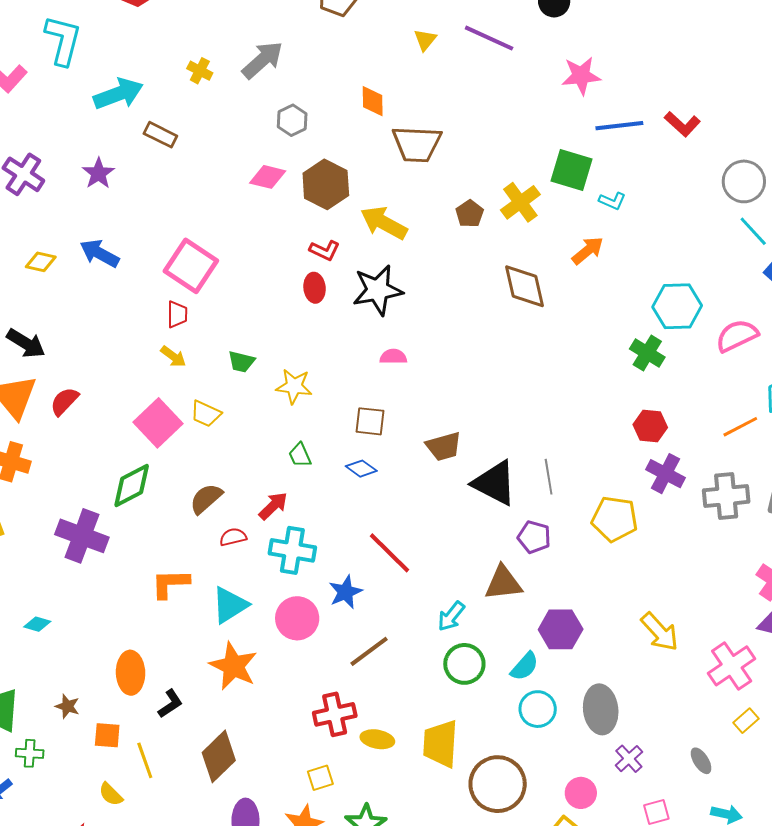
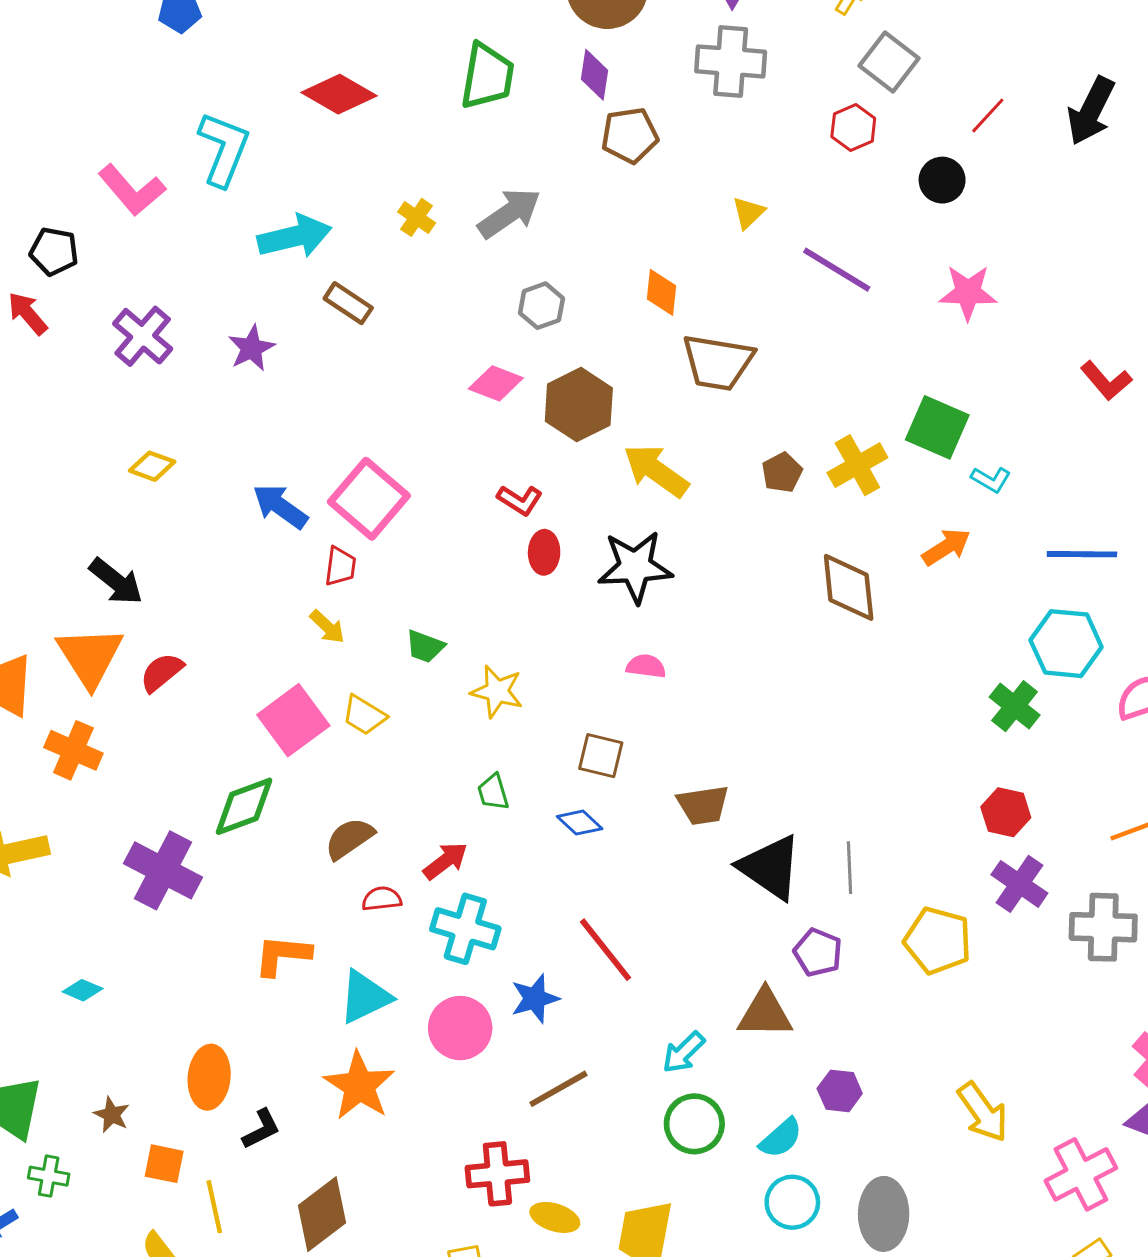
purple line: (489, 38) -> (837, 270), moved
blue line: (619, 126) -> (1082, 554), moved
red L-shape: (325, 250) -> (520, 500), moved
blue arrow: (100, 253) -> (280, 506), moved
purple hexagon: (561, 629) -> (840, 1091), size x0.7

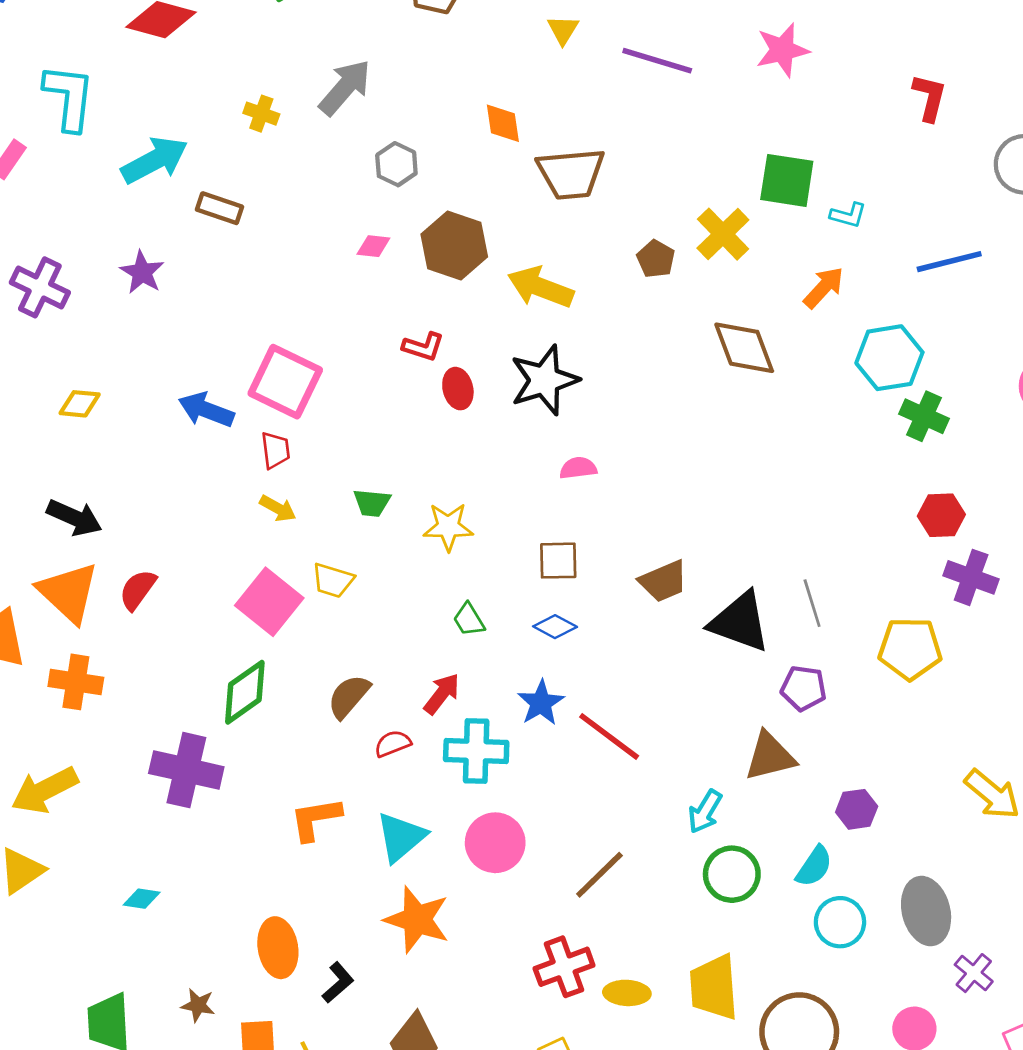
red L-shape: (1106, 381) -> (930, 97), turned -111
pink diamond: (496, 383) -> (373, 246), size x0.7
cyan hexagon: (1066, 644) -> (889, 358), moved
blue star: (535, 999) -> (541, 703), moved

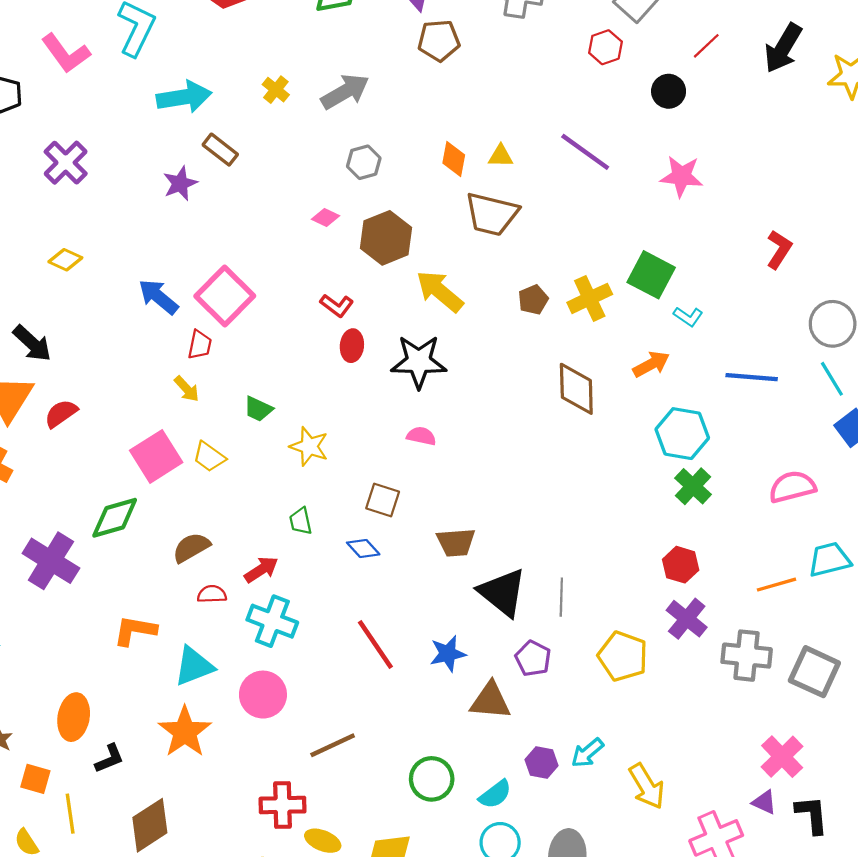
yellow triangle: (563, 30) -> (501, 156), moved, turned 40
purple star: (142, 272) -> (180, 183), moved
blue star: (541, 703) -> (448, 654), moved
cyan arrow: (705, 812) -> (587, 753), moved

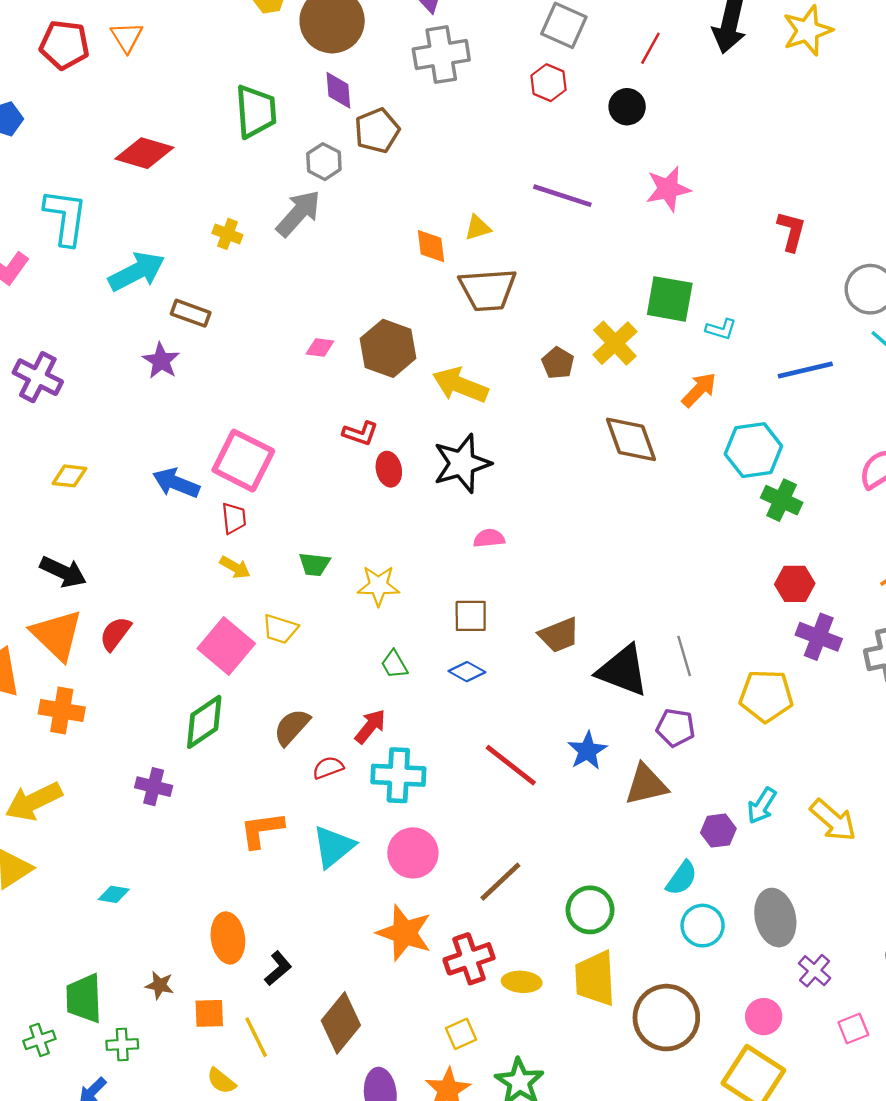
gray hexagon: (364, 162) -> (324, 162), moved
purple cross: (51, 561) -> (154, 787), size x0.6
orange star: (185, 732) -> (404, 933), moved
green circle: (432, 779) -> (590, 910), moved

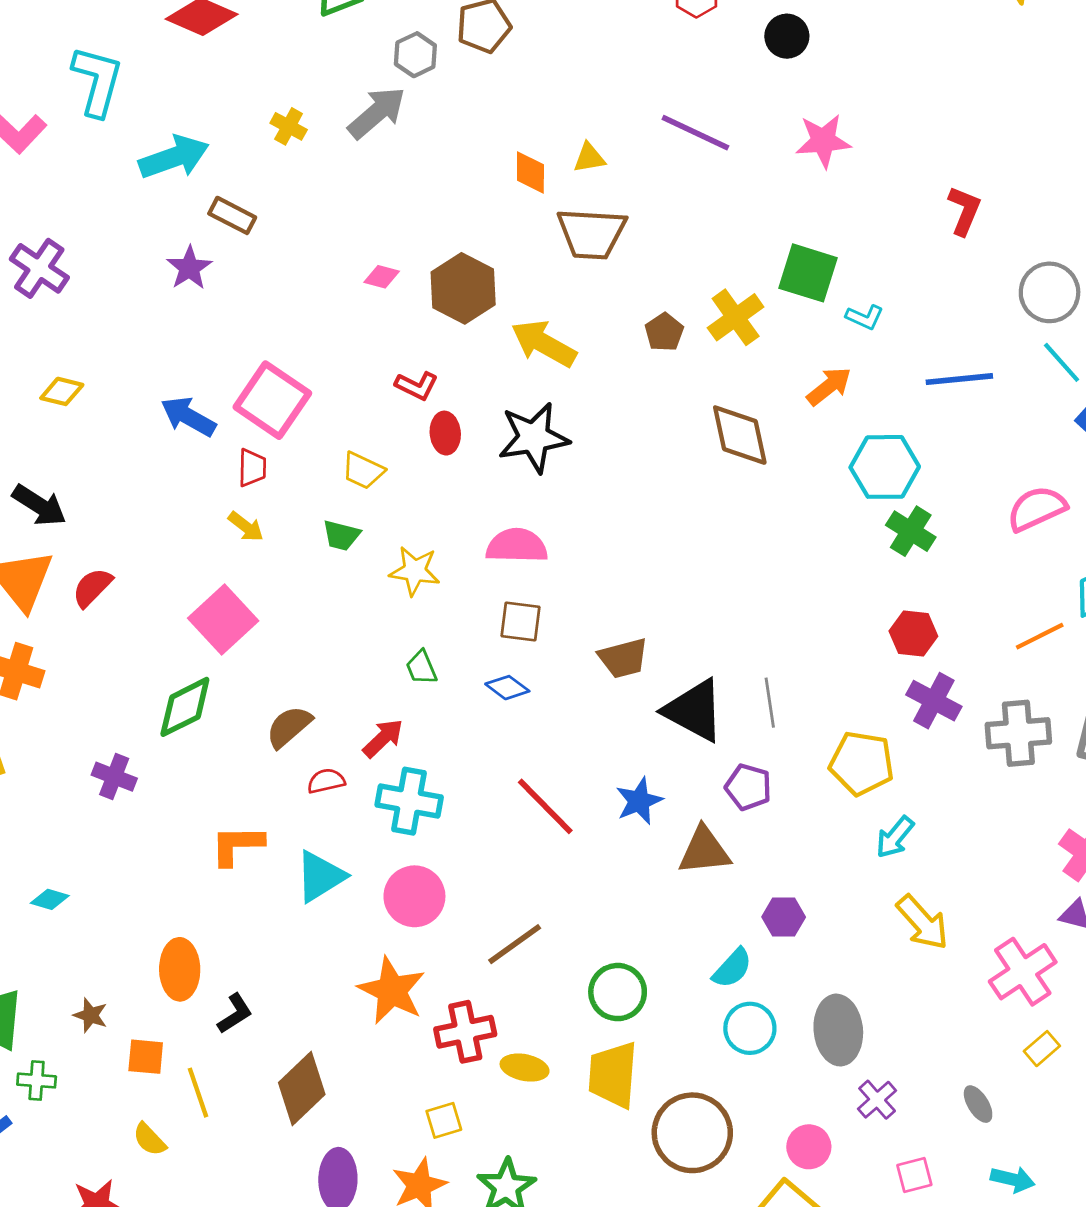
pink semicircle: (489, 538) -> (517, 546), moved, size x1.6
yellow trapezoid: (280, 629) -> (363, 471), moved
cyan arrow: (762, 806) -> (895, 837), moved

